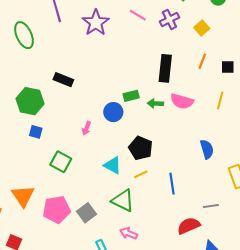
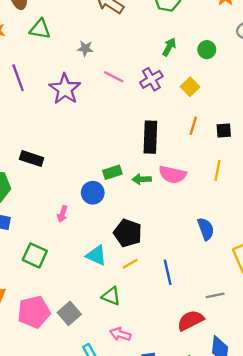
green triangle: (123, 201) -> (111, 296), size x0.7

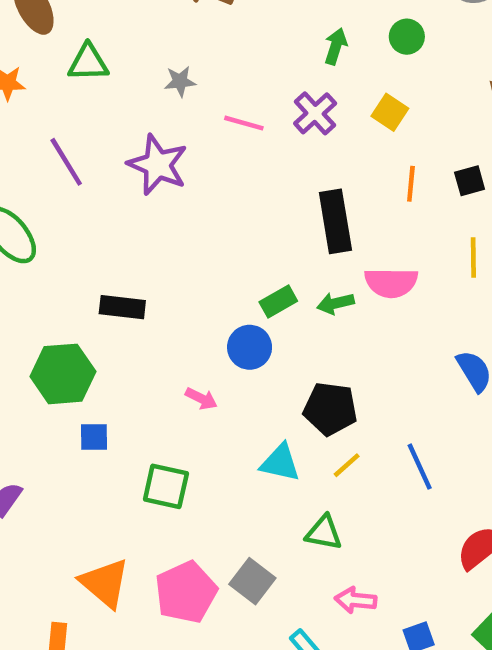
pink arrow: (62, 214) -> (201, 399), turned -70

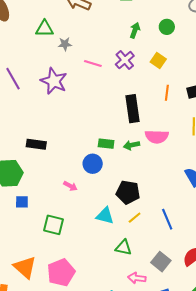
green triangle: (88, 63) -> (45, 29), moved
green rectangle: (278, 301) -> (106, 144), turned 35
gray square: (252, 581) -> (161, 262), moved

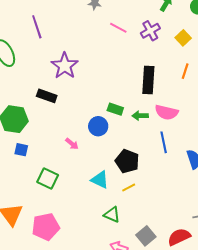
purple star: (54, 81) -> (65, 66), moved
blue line: (167, 219) -> (164, 142), moved

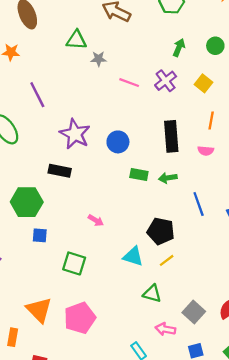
pink semicircle: (166, 112) -> (206, 151), moved, size x0.6
blue circle: (98, 126) -> (118, 142), moved

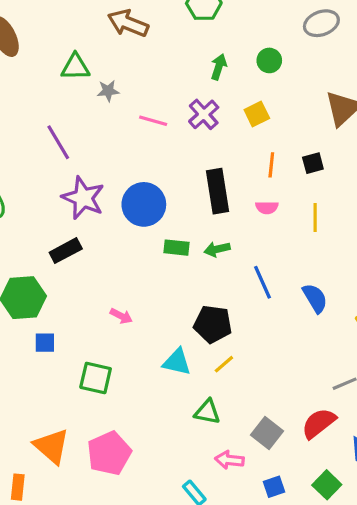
yellow square: (204, 83) -> (257, 114), turned 30
purple line: (37, 95) -> (58, 142), moved
blue circle: (118, 142) -> (144, 204), size x1.4
black rectangle: (60, 171) -> (66, 251), turned -35

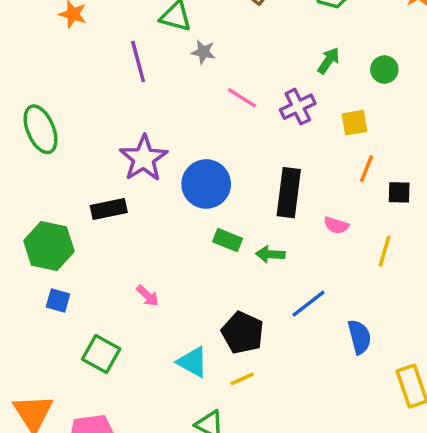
purple line: (58, 142) -> (138, 62), moved
orange line: (271, 165) -> (366, 169), moved
blue line: (263, 282) -> (309, 304), turned 60

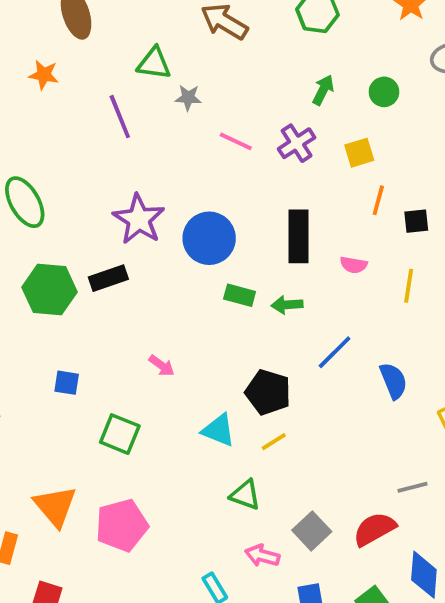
green hexagon: (49, 246) -> (49, 290), moved

